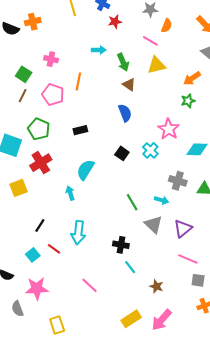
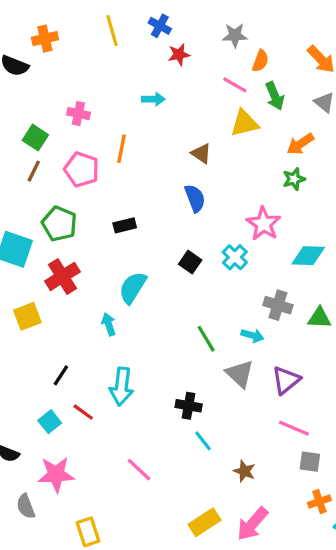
orange cross: (33, 22) -> (45, 39), moved
green arrow: (123, 62) -> (275, 96), moved

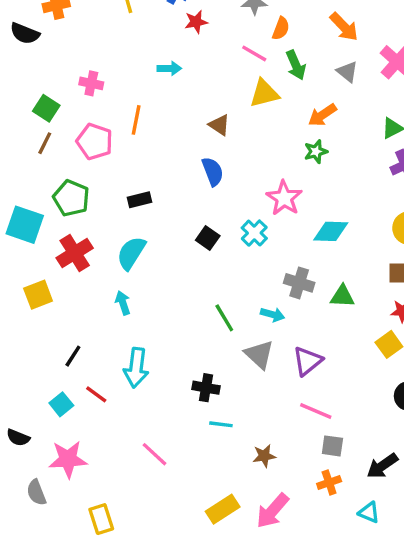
cyan semicircle: (133, 288) -> (131, 253), moved
cyan line: (203, 441) -> (221, 424), turned -45
brown star: (244, 471) -> (264, 456), turned -30
orange cross: (319, 501) -> (329, 482), moved

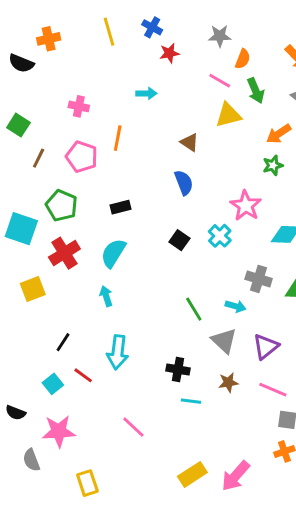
green square: (46, 108) -> (18, 125), moved
brown star: (264, 456) -> (228, 382), moved

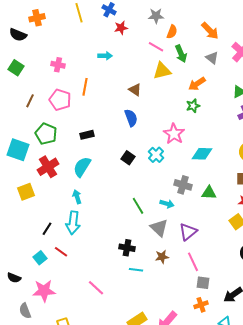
green square: (18, 125) -> (16, 68), moved
cyan arrow: (118, 352) -> (73, 223), moved
pink line: (273, 390) -> (193, 262), turned 42

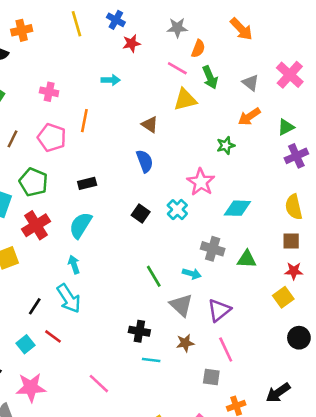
orange arrow: (210, 31) -> (241, 29), moved
orange arrow: (197, 84) -> (249, 117), moved
cyan arrow: (73, 223) -> (69, 298), turned -40
gray square: (203, 283) -> (211, 377), moved

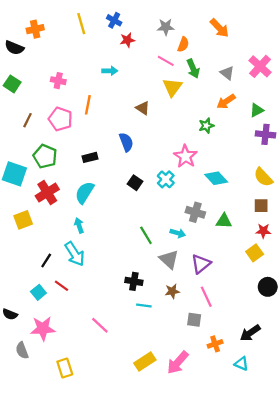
yellow triangle: (185, 100) -> (172, 87), turned -40
purple cross: (296, 156) -> (266, 134), turned 30
blue semicircle: (145, 161) -> (126, 142), moved
yellow semicircle: (294, 207) -> (263, 177), turned -30
cyan diamond: (237, 208) -> (216, 178), turned 45

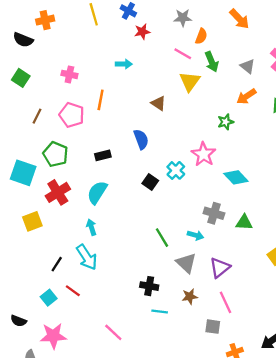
cyan cross: (166, 179) -> (176, 170), moved

